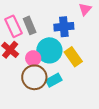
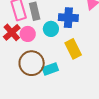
cyan circle: (49, 50) -> (51, 29), moved, size x0.6
pink circle: (33, 58) -> (28, 34), moved

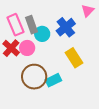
blue cross: (68, 18) -> (66, 27), turned -36
cyan circle: (51, 29) -> (42, 34), moved

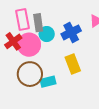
pink circle: (27, 48) -> (29, 45), size x1.5

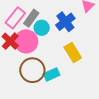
pink rectangle: (22, 19) -> (15, 18), turned 60
gray rectangle: (38, 23) -> (31, 18), turned 54

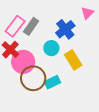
cyan circle: (42, 28) -> (51, 48), moved
pink circle: (26, 41) -> (23, 62), moved

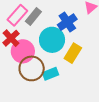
cyan circle: (51, 48) -> (52, 40), size x1.6
yellow rectangle: (73, 60) -> (73, 53), turned 60

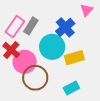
yellow rectangle: (73, 53) -> (74, 58), turned 48
cyan rectangle: (50, 74) -> (71, 88), moved

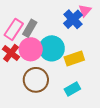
blue cross: (65, 27) -> (73, 19), moved
pink circle: (25, 62) -> (31, 49), moved

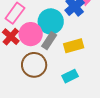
gray rectangle: (30, 28) -> (49, 41), moved
cyan circle: (52, 48) -> (51, 21), moved

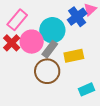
brown circle: (34, 65) -> (47, 71), moved
cyan rectangle: (70, 76) -> (87, 89), moved

